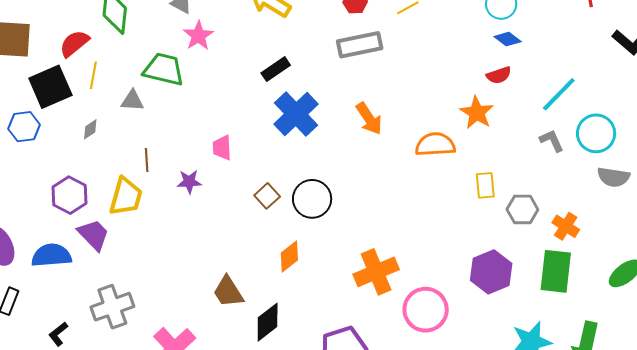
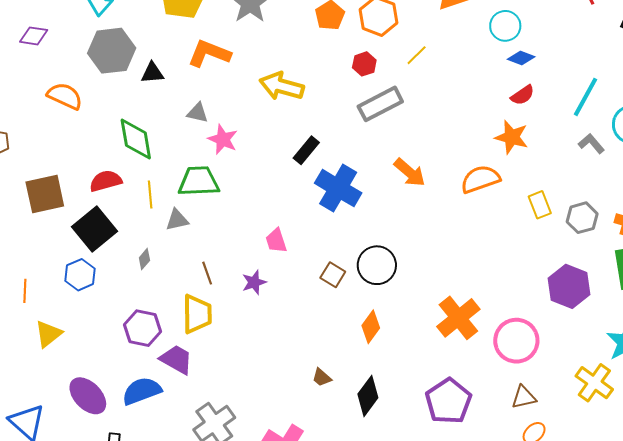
red semicircle: (74, 44) -> (106, 181), turned 40
yellow line: (93, 75) -> (150, 195), moved
brown trapezoid: (228, 292) -> (322, 377), size x0.6

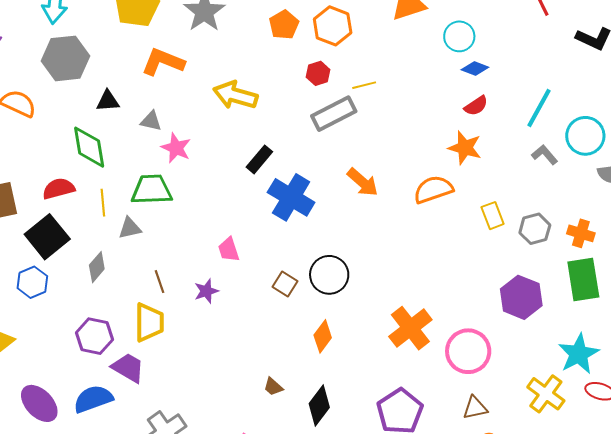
yellow line: (417, 55) -> (364, 85), moved, turned 30
black triangle: (152, 73) -> (108, 101), moved
gray diamond: (144, 259) -> (97, 267), size x1.4

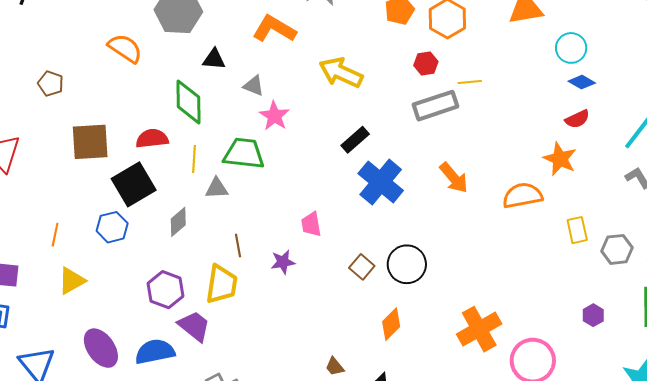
purple hexagon: (521, 297) -> (593, 315), size x0.5

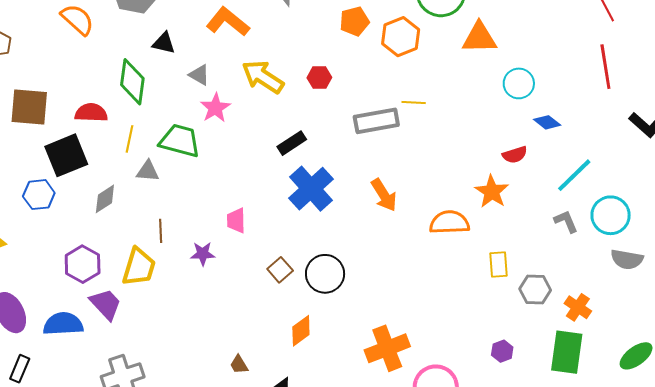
red hexagon: (426, 63) -> (319, 78), moved
yellow arrow: (341, 73) -> (263, 77), moved
blue diamond: (582, 82) -> (547, 122), moved

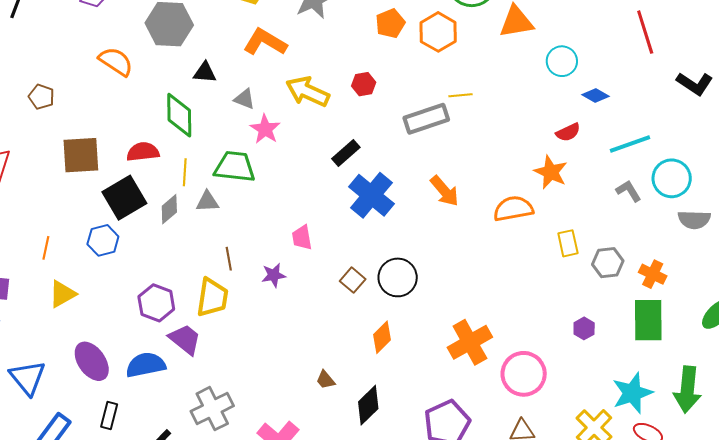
cyan line: (574, 175) -> (630, 144), turned 33
gray diamond: (105, 199) -> (169, 209), moved

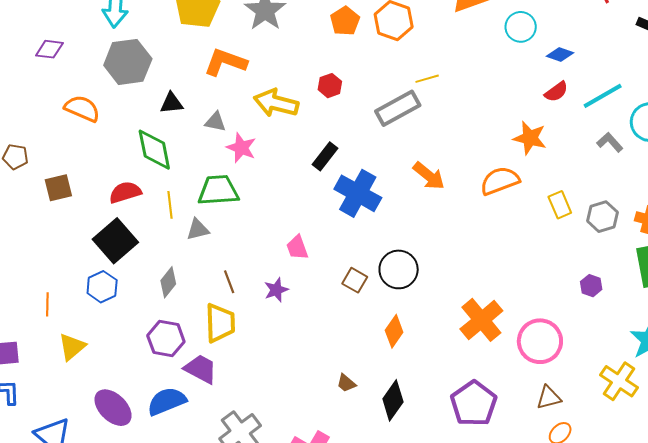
red semicircle: (568, 132) -> (556, 92), moved
brown square: (81, 155) -> (58, 188), moved, size x0.7
gray diamond: (169, 209) -> (168, 282), moved

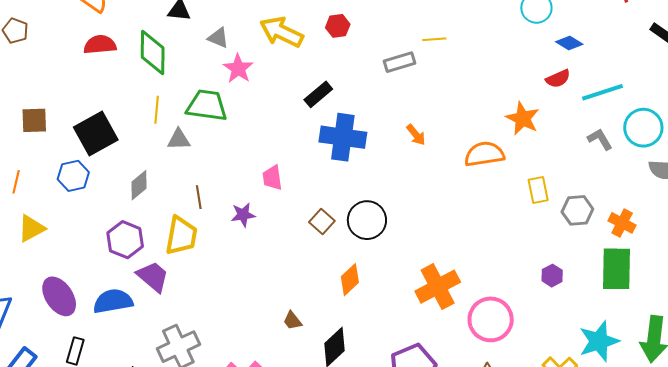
gray rectangle: (398, 108) -> (399, 62), size x0.7
orange arrow: (429, 176) -> (416, 135), size x0.7
brown square: (58, 188) -> (34, 120), moved
red semicircle: (125, 192) -> (100, 45), moved
blue cross: (358, 193) -> (343, 137), turned -33

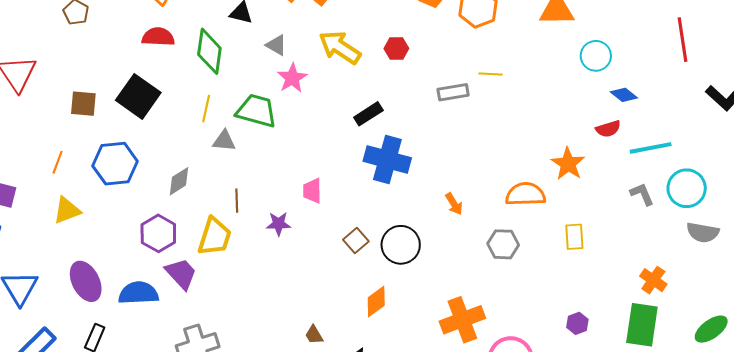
black square: (96, 134) -> (138, 96), moved, turned -33
orange arrow: (416, 135) -> (454, 204), moved
blue hexagon: (73, 176) -> (115, 164), size x1.4
gray hexagon: (577, 210) -> (503, 244), moved

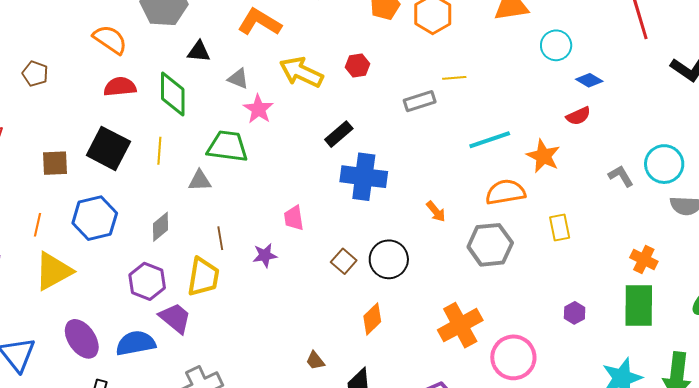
yellow line: (206, 109) -> (159, 151), moved
cyan line: (651, 148) -> (490, 140), moved
yellow triangle: (67, 210) -> (53, 271), size x1.4
gray hexagon: (503, 244) -> (490, 245), size x1.4

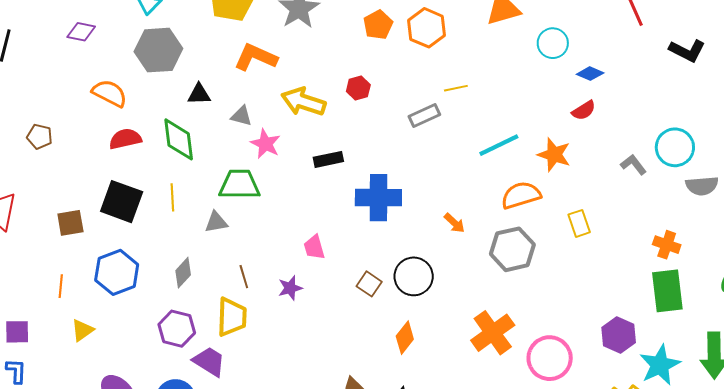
black rectangle: (339, 134) -> (328, 159), moved, turned 36
yellow triangle: (53, 271) -> (82, 330), size x0.6
purple hexagon: (575, 313) -> (619, 335), moved, size x1.6

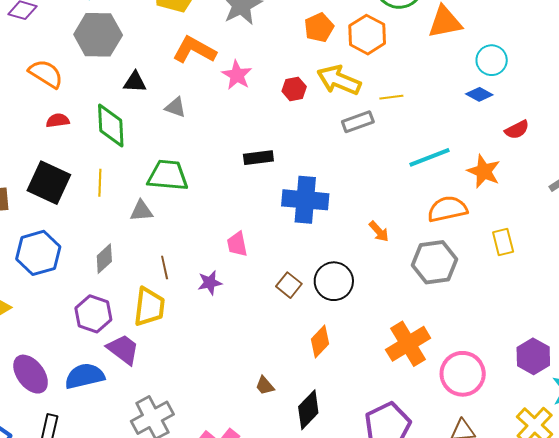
blue diamond: (590, 74) -> (479, 94), moved
yellow arrow: (303, 102) -> (339, 80), moved
red semicircle: (125, 139) -> (58, 121), size x0.7
pink star: (265, 144) -> (237, 75), moved

